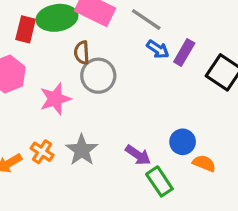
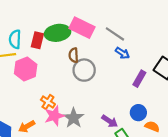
purple rectangle: (184, 53) -> (139, 79), moved
pink star: (55, 99) -> (54, 116), moved
orange cross: (42, 152) -> (48, 102), moved

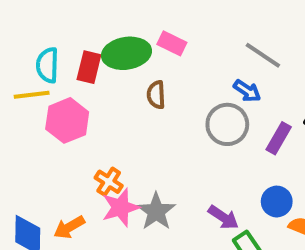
pink rectangle: (82, 28) -> (172, 43), size x0.6
gray line: (115, 34) -> (263, 55), moved
gray circle: (84, 70) -> (227, 124), moved

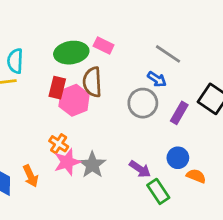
red rectangle: (89, 67) -> (57, 88), moved
brown semicircle: (156, 95) -> (92, 82), size x1.5
pink hexagon: (67, 120) -> (74, 100), moved
orange arrow: (69, 227) -> (31, 176), turned -85

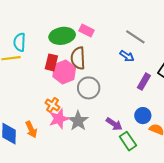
gray circle: (143, 103) -> (89, 88), moved

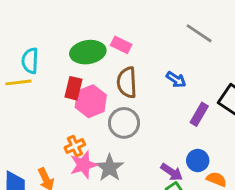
gray line: (135, 37) -> (199, 33), moved
brown semicircle: (78, 58) -> (127, 82), moved
orange cross: (53, 105) -> (75, 146), turned 32
purple arrow: (114, 124) -> (172, 172), moved

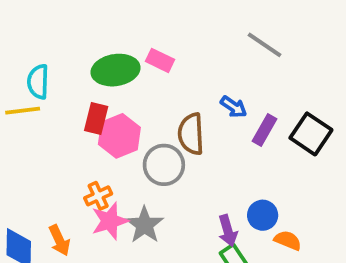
brown semicircle: (127, 82) -> (191, 134), moved
purple rectangle: (199, 114) -> (265, 130), moved
purple arrow: (172, 172) -> (228, 231), turned 40

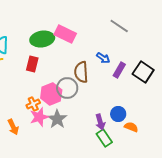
pink rectangle: (160, 60) -> (65, 34), size x1.5
pink hexagon: (119, 136) -> (51, 94), moved

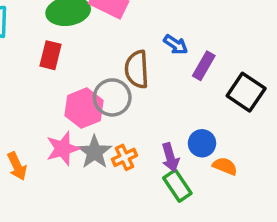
black square: (143, 72) -> (246, 92), moved
orange cross: (33, 104) -> (124, 157), moved

